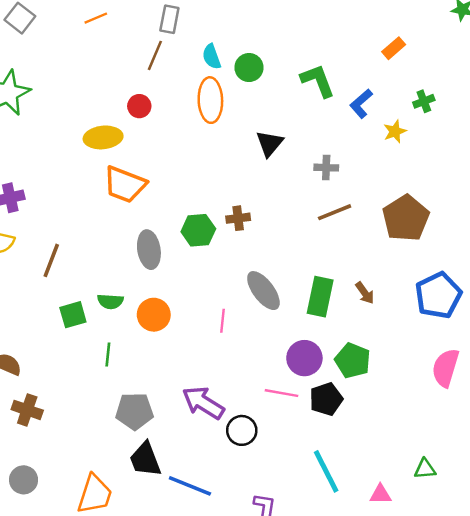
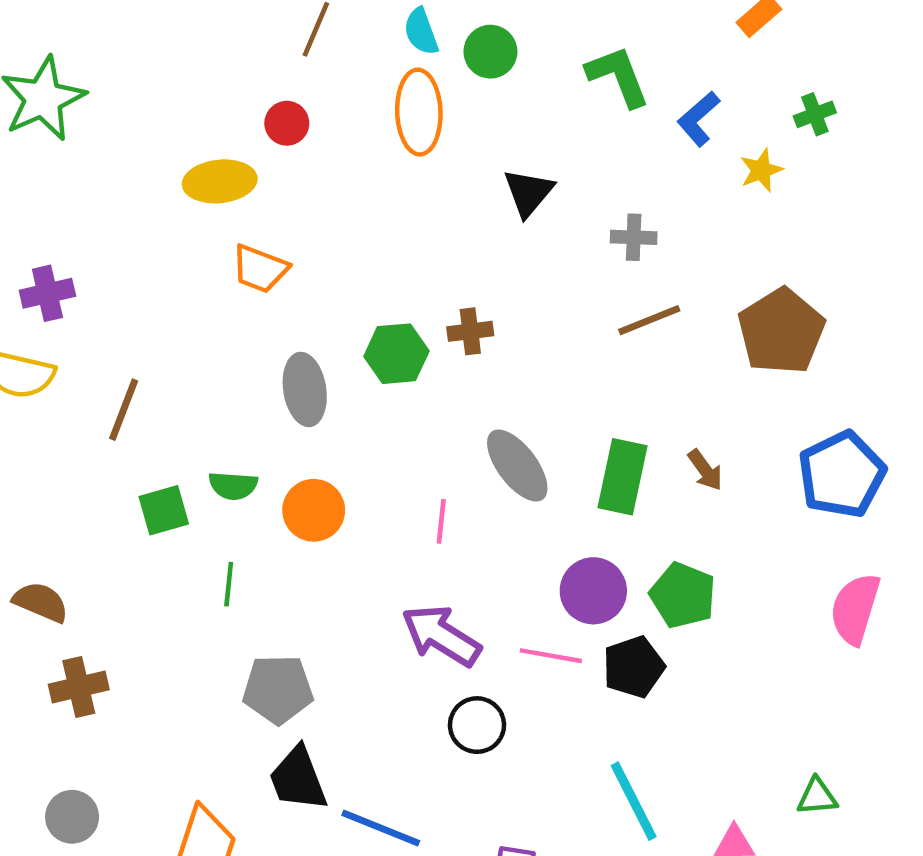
orange trapezoid: (125, 184) -> (260, 269), size x0.7
purple arrow: (203, 403) -> (441, 636), moved
brown cross: (27, 410) -> (79, 687), turned -32

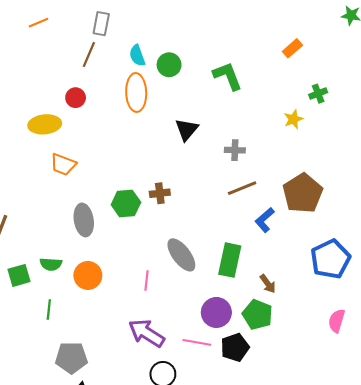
blue L-shape: (698, 119) -> (265, 220), moved
brown arrow: (705, 470) -> (268, 284), moved
pink semicircle: (855, 609) -> (337, 321), size x0.7

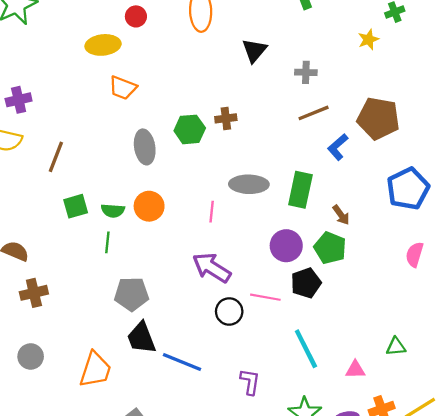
brown pentagon: (303, 193) -> (378, 118), turned -30
gray ellipse: (181, 255) -> (249, 184), turned -52
green semicircle: (51, 264) -> (113, 211), moved
pink line: (197, 342) -> (265, 297), moved

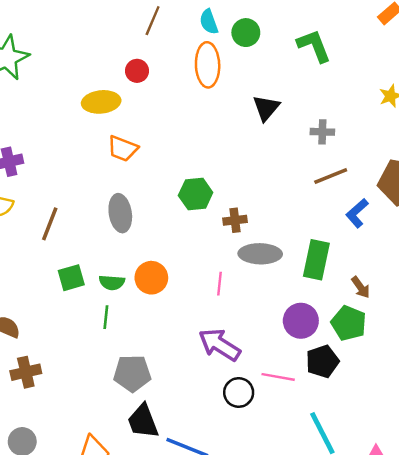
brown cross: (226, 118) -> (235, 220), moved
gray ellipse: (145, 147) -> (120, 213), moved

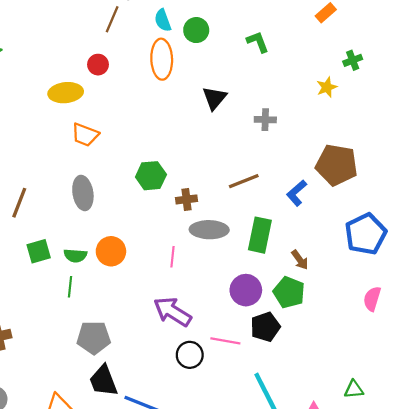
green L-shape: (314, 46) -> (258, 42), size x0.7
brown line: (331, 176) -> (244, 181), moved

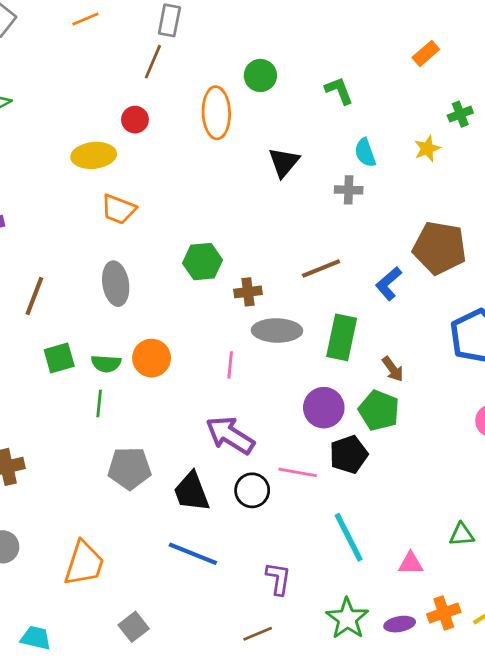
cyan semicircle: (163, 20) -> (365, 153), moved
black trapezoid: (103, 381) -> (191, 492), moved

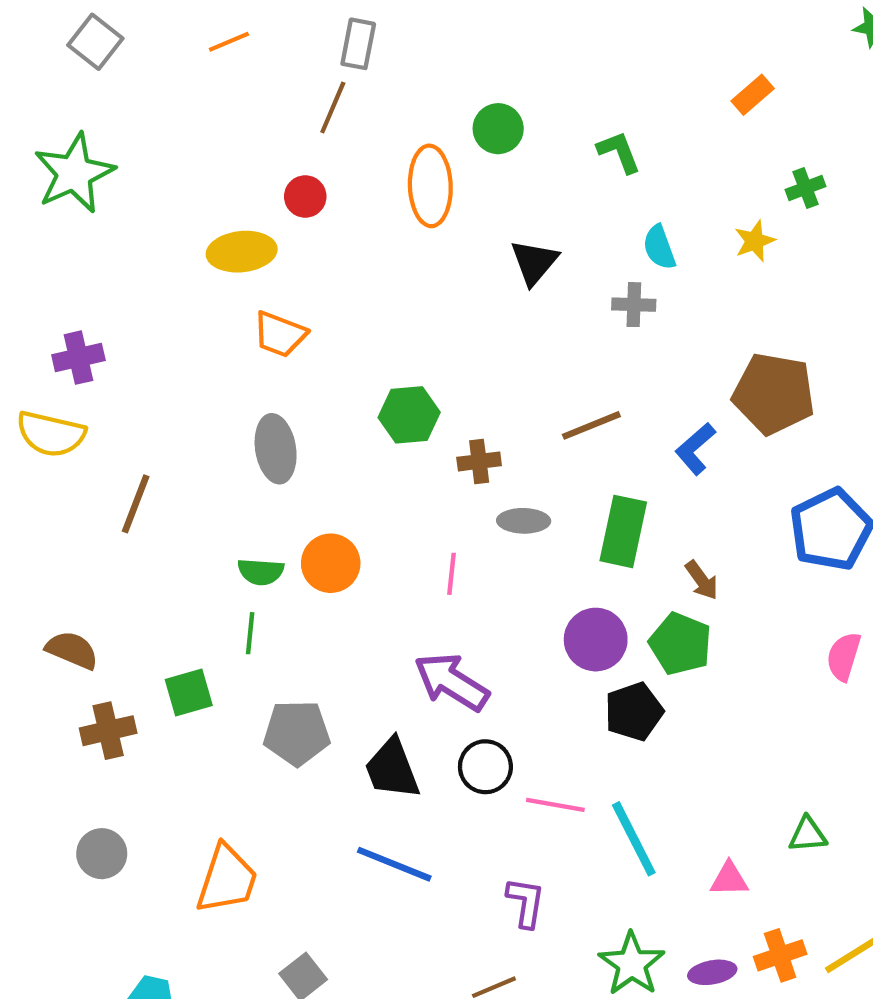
brown line: (34, 296) -> (136, 504), moved
gray ellipse: (277, 330) -> (524, 521), size x0.7
green square: (59, 358) -> (189, 693), moved
pink line: (298, 472) -> (555, 805), moved

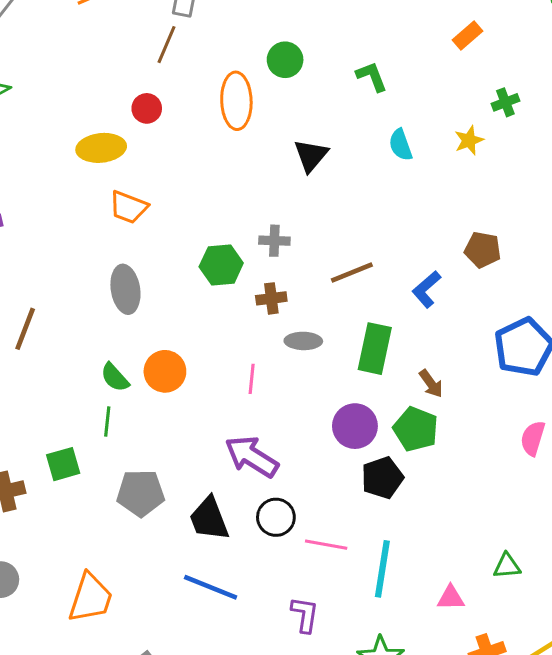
gray cross: (634, 305) -> (274, 241), moved
brown pentagon: (774, 394) -> (483, 250), size x0.6
green semicircle: (261, 572) -> (115, 377), turned 44
cyan line: (634, 839) -> (382, 569), turned 36

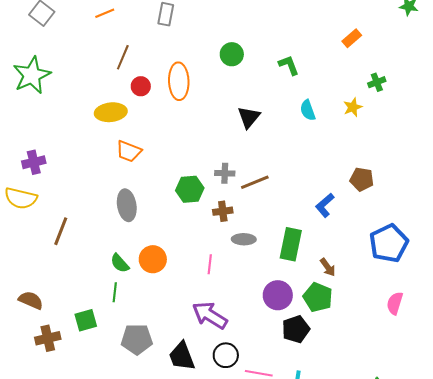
brown line: (166, 45) -> (123, 57), moved
orange ellipse: (236, 101) -> (179, 81), moved
brown line: (352, 273) -> (255, 182), moved

